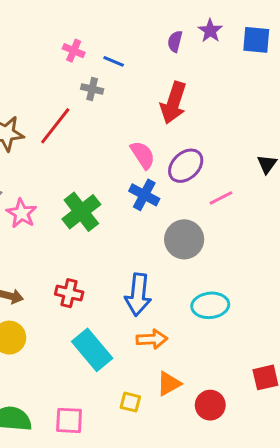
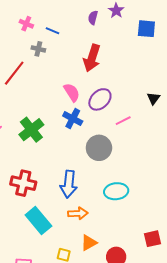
blue square: (256, 40) -> (146, 29), moved
red cross: (69, 293) -> (23, 183), size x1.4

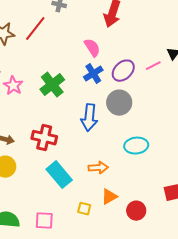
purple ellipse: (100, 99) -> (123, 71), moved
blue cross: (73, 119) -> (93, 74), turned 30
pink line: (123, 121) -> (153, 66), moved
blue arrow: (69, 184) -> (89, 118), moved

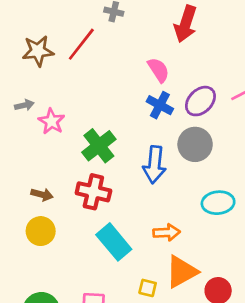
blue cross: (93, 74) -> (160, 105), turned -30
green cross: (52, 85) -> (99, 146), moved
orange triangle: (109, 197) -> (181, 272), size x1.5

